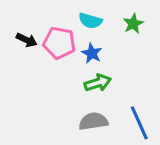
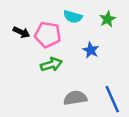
blue star: (92, 53) -> (91, 50), moved
green arrow: (98, 83) -> (51, 64), moved

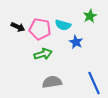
cyan semicircle: (73, 17) -> (63, 25), moved
gray semicircle: (75, 98) -> (52, 82), moved

